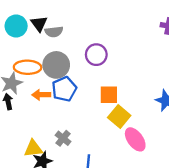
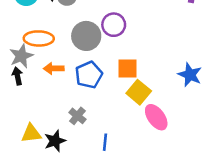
gray circle: (56, 65) -> (86, 36), moved
blue pentagon: (64, 89) -> (89, 75), moved
yellow triangle: (33, 149) -> (31, 133), moved

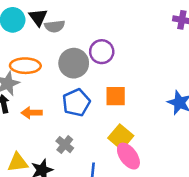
orange arrow: (54, 68) -> (32, 113), moved
yellow square: (139, 92) -> (121, 137), moved
pink ellipse: (156, 117) -> (128, 156), moved

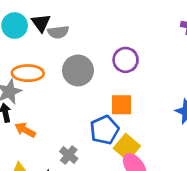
purple circle: (102, 52) -> (126, 60), moved
blue pentagon: (76, 103) -> (104, 130), moved
orange arrow: (32, 113) -> (25, 130), moved, turned 30

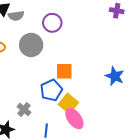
purple circle: (126, 60) -> (52, 23), moved

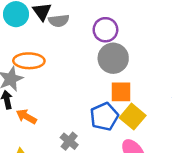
gray circle: (31, 45) -> (113, 58), moved
yellow square: (68, 103) -> (133, 117), moved

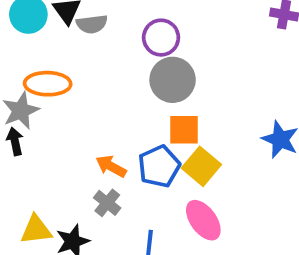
orange arrow: (26, 117) -> (111, 166), moved

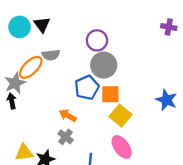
gray semicircle: (92, 24) -> (51, 55), moved
orange ellipse: (48, 84) -> (31, 67), turned -45
blue pentagon: (159, 166) -> (87, 88), moved

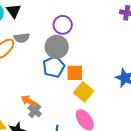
gray circle: (104, 65) -> (57, 47), moved
orange arrow: (68, 116) -> (29, 101), moved

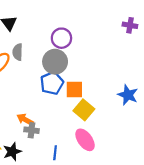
gray semicircle: (22, 38) -> (18, 52), turned 98
gray cross: (35, 111) -> (32, 130), turned -32

